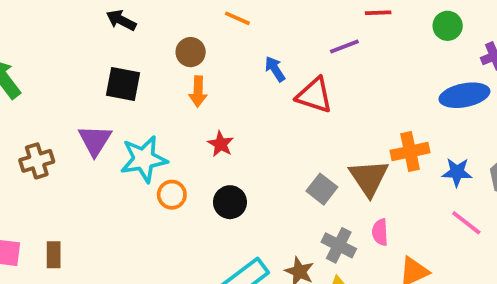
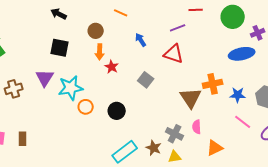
green circle: (448, 26) -> (233, 17), size x1.5
red triangle: (314, 95) -> (174, 54), moved
red star: (221, 144) -> (112, 67), moved
gray square: (322, 189) -> (146, 80), moved

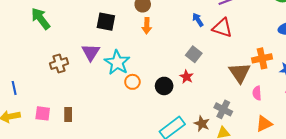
blue arrow: (141, 40) -> (198, 20), moved
red star: (112, 67) -> (187, 77), moved
cyan star: (71, 88) -> (117, 62), turned -30
pink semicircle: (197, 127) -> (257, 93), moved

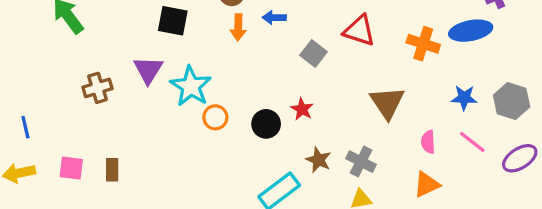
blue arrow: (198, 20) -> (274, 18), moved, turned -56
gray square: (194, 54) -> (314, 54), moved
orange cross: (262, 58) -> (423, 44), moved, turned 30
pink semicircle: (257, 93) -> (428, 142), moved
brown star: (202, 124) -> (318, 160), moved

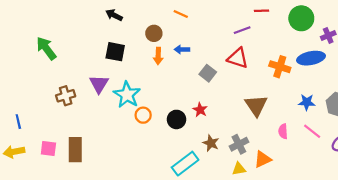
gray cross: (361, 162) -> (239, 144), turned 36
brown rectangle: (112, 170) -> (75, 150), size x1.6
orange triangle: (426, 184) -> (263, 159), moved

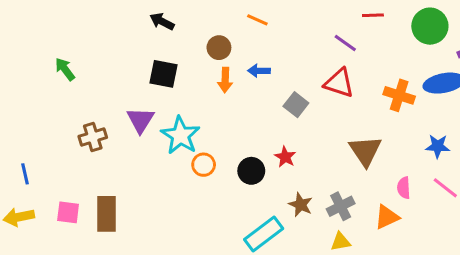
purple line: (242, 30) -> (345, 43), turned 56
green arrow: (46, 48) -> (65, 69), size x0.7
orange triangle: (263, 159) -> (387, 217), moved

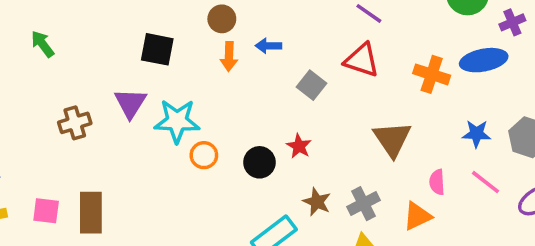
cyan star: (180, 135) -> (177, 121), turned -30

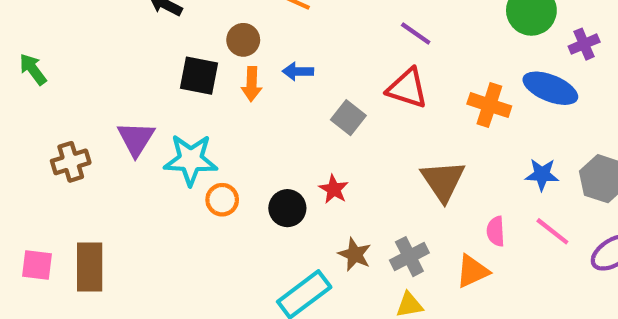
black square: (157, 49) -> (199, 76), moved
blue ellipse: (484, 60) -> (550, 88), turned 33

